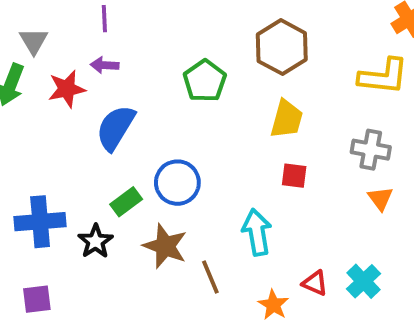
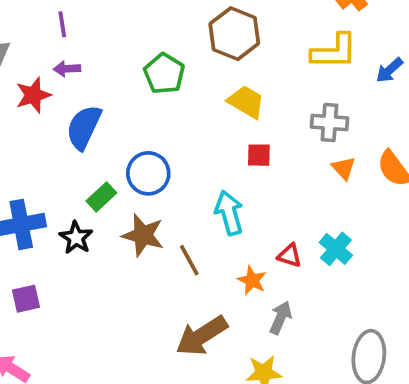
yellow trapezoid: (287, 119) -> (246, 102), turned -69

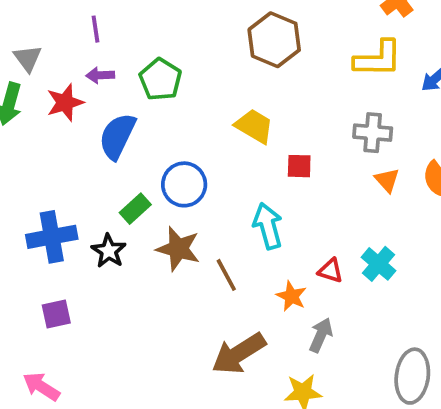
green pentagon: (164, 74) -> (160, 79), moved
yellow trapezoid: (246, 102) -> (254, 126), moved

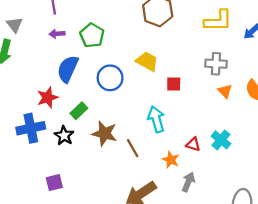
red star: (65, 103) -> (47, 98), moved
blue circle: (184, 184) -> (110, 78), moved
purple square: (56, 314) -> (54, 183), moved

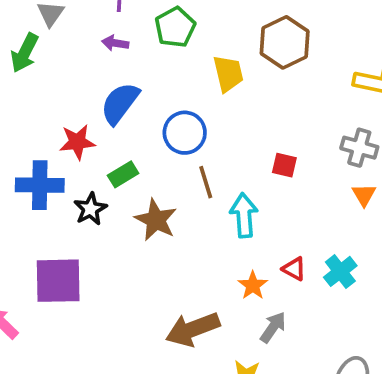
green pentagon: (92, 35) -> (175, 27), moved
yellow trapezoid: (147, 61) -> (228, 74), moved, turned 35
brown line: (133, 148) -> (206, 182), moved
purple square: (54, 183) -> (58, 281), size x1.8

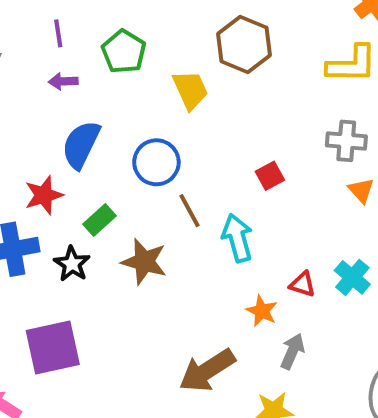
red square: (284, 165) -> (270, 176), turned -30

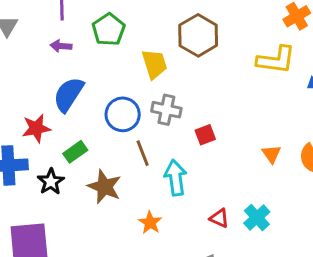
gray cross: (346, 141) -> (166, 110), moved
orange star: (262, 311) -> (150, 223), moved

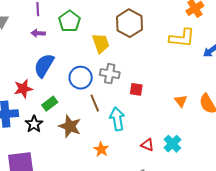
red square: (205, 135) -> (136, 89), turned 32

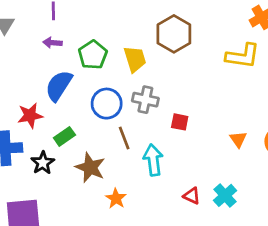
green pentagon: (69, 21) -> (93, 55), moved
orange star: (101, 149) -> (116, 198), moved

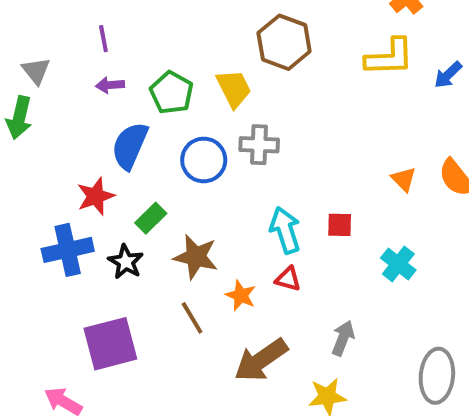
red square: (180, 122) -> (340, 225), moved
brown line: (124, 138) -> (192, 318), moved
red triangle: (192, 196) -> (288, 279), moved

